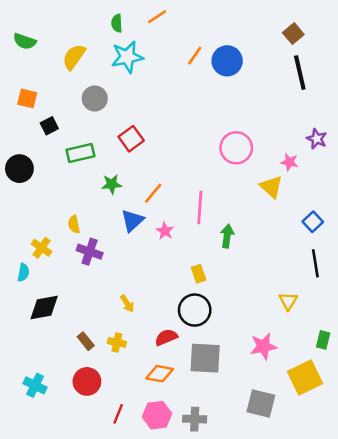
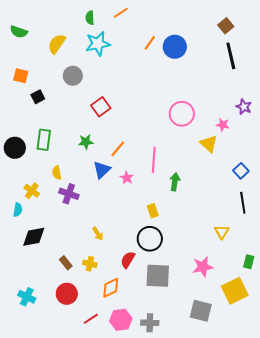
green rectangle: (80, 153) -> (44, 140), moved, turned -70
black circle: (19, 169) -> (15, 148), moved
red semicircle: (166, 337) -> (128, 260), turned -36
orange diamond: (160, 374) -> (111, 288), moved, turned -35
red line: (118, 414) -> (91, 319), turned 35

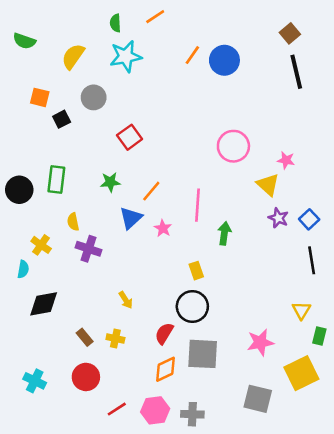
orange square: (21, 76) -> (40, 97), moved
black square: (38, 97) -> (62, 119), moved
purple star: (244, 107) -> (278, 218), moved
yellow triangle: (222, 232) -> (301, 310), moved
orange diamond: (111, 288) -> (165, 369), moved

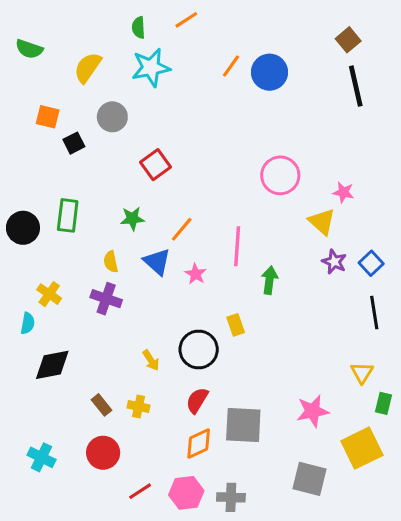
blue triangle: (131, 218) -> (157, 262), turned -35
yellow semicircle: (73, 222) -> (111, 262), moved
black circle: (192, 306) -> (199, 349), moved

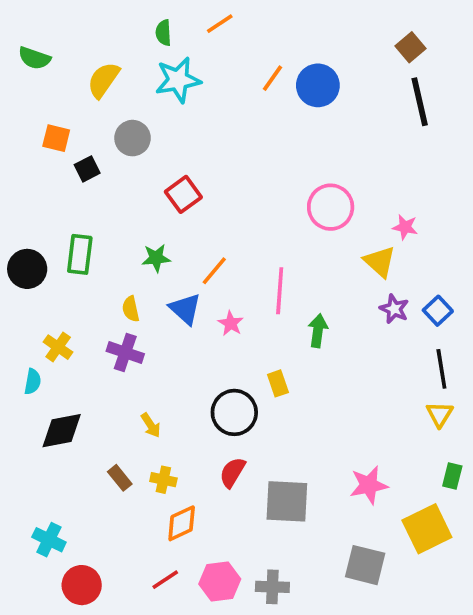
yellow arrow: (151, 360) -> (151, 425), moved
yellow triangle: (362, 373) -> (440, 414), moved
orange diamond: (199, 443) -> (182, 523), moved
red circle: (103, 453) -> (82, 585), moved

